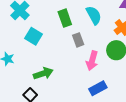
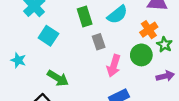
cyan semicircle: (94, 15) -> (117, 15), turned 78
green arrow: (43, 73) -> (58, 78), turned 48

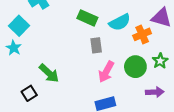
green rectangle: (85, 17) -> (87, 18), turned -60
orange cross: (149, 30) -> (142, 34), moved
cyan square: (48, 36) -> (19, 26), moved

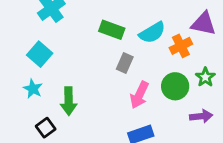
cyan square: (19, 26) -> (40, 54), moved
gray rectangle: (96, 45) -> (125, 63), turned 35
cyan star: (14, 48) -> (33, 89), moved
green arrow: (49, 73) -> (69, 101), turned 50

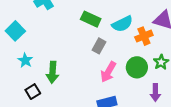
cyan square: (40, 54) -> (15, 31), moved
purple arrow: (201, 116) -> (155, 92), turned 91

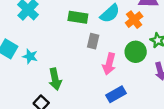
cyan star: (25, 60) -> (30, 56), moved

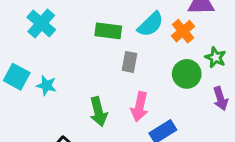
pink arrow: (109, 64) -> (140, 107), moved
green arrow: (55, 79) -> (98, 112), moved

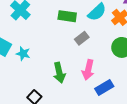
gray rectangle: (130, 62) -> (82, 38), turned 40

